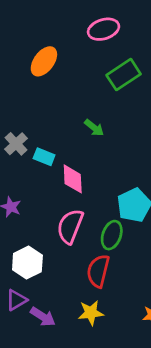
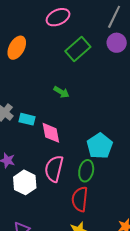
white hexagon: (27, 263) -> (25, 182), moved

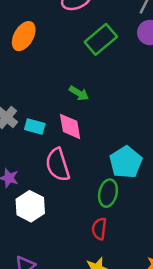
pink diamond: (51, 133) -> (70, 126), moved
pink semicircle: (54, 169) -> (58, 165), moved, turned -32
red semicircle: (80, 199) -> (99, 229), size x0.7

